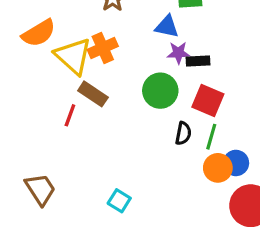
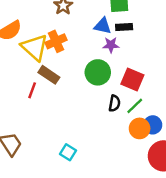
black rectangle: (198, 61) -> (124, 27), moved
green line: (211, 137) -> (135, 106), turned 30

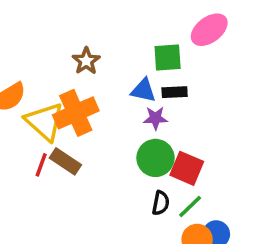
orange cross: (56, 41) -> (76, 113), size x1.4
green circle: (98, 72) -> (155, 158), moved
red line: (32, 90) -> (41, 165), moved

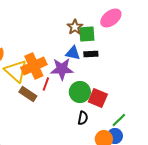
brown star: (86, 61) -> (75, 27), moved
purple star: (155, 118) -> (62, 69), moved, size x1.6
red line: (41, 165) -> (46, 84), moved
green line: (190, 206) -> (119, 120), moved

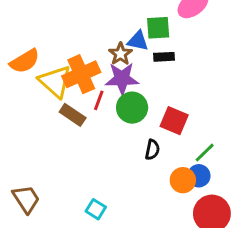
brown star: (75, 27) -> (120, 54), moved
blue triangle: (73, 53) -> (138, 41), moved
green circle: (80, 92) -> (132, 108), moved

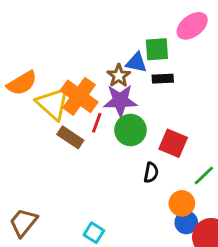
orange cross: (81, 74) -> (79, 96), turned -30
blue circle: (199, 176) -> (186, 222), moved
brown trapezoid: (26, 199) -> (23, 222), turned -108

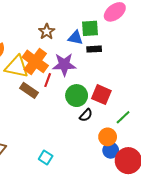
brown star: (119, 76) -> (47, 32), moved
yellow triangle: (53, 104) -> (17, 67), turned -30
green circle: (130, 130) -> (77, 96), moved
black semicircle: (151, 173) -> (86, 115), turned 32

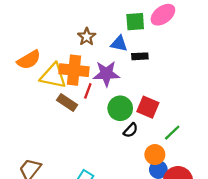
green square: (90, 28) -> (135, 22), moved
orange cross: (35, 61) -> (74, 70), turned -30

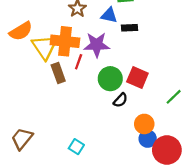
yellow triangle: (53, 76) -> (45, 47), turned 44
brown rectangle: (67, 103) -> (58, 73), turned 36
green line: (172, 133) -> (174, 97), moved

